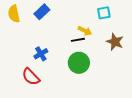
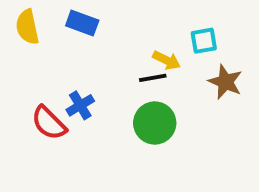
blue rectangle: (42, 12) -> (82, 23), turned 63
cyan square: (104, 13) -> (204, 41), moved
red semicircle: (31, 77) -> (49, 123), moved

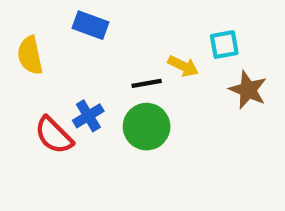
yellow semicircle: (27, 27) -> (30, 55), moved
black line: (153, 78) -> (147, 83), moved
green circle: (155, 123) -> (147, 127), moved

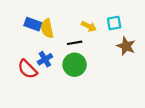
blue rectangle: (90, 25) -> (33, 24), moved
yellow semicircle: (30, 55) -> (47, 29), moved
yellow arrow: (183, 66) -> (89, 26), moved

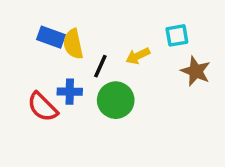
yellow arrow: (89, 26) -> (138, 56), moved, turned 128
black line: (75, 43) -> (100, 66), moved, turned -56
blue cross: (45, 59) -> (70, 92), turned 32

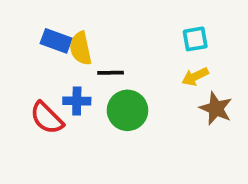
yellow arrow: (138, 56) -> (195, 77), moved
black line: (100, 66) -> (111, 73), turned 65
brown star: (196, 71) -> (216, 108), moved

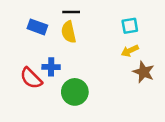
yellow semicircle: (81, 48) -> (69, 32), moved
black line: (111, 73) -> (71, 12), moved
green circle: (128, 110) -> (75, 92), moved

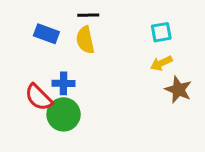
green circle: (75, 92) -> (64, 114), moved

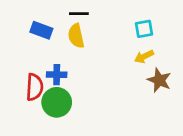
red semicircle: (39, 97) -> (35, 87), turned -132

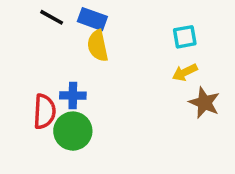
black line: (79, 14) -> (52, 17), moved, turned 30
blue rectangle: (41, 30) -> (92, 19), moved

